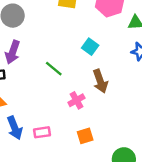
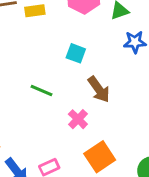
orange square: (85, 136) -> (100, 157), size x1.5

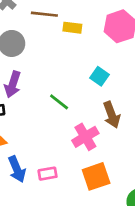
pink cross: (78, 119) -> (85, 137), size x1.4

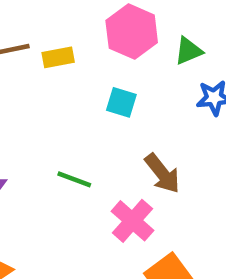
cyan square: (99, 76) -> (121, 102), moved

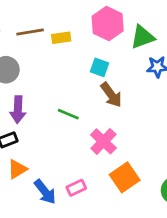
green triangle: (188, 51) -> (143, 37), size x1.4
brown arrow: (162, 173) -> (111, 95), moved

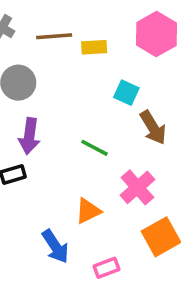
cyan square: (99, 67) -> (126, 93), moved
orange triangle: (17, 169) -> (88, 211), moved
pink rectangle: (76, 188) -> (107, 268), moved

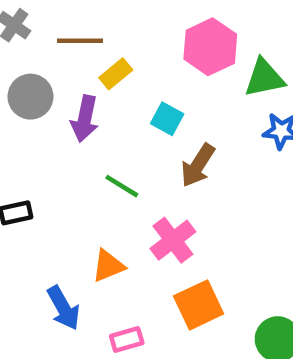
yellow rectangle: (94, 47) -> (116, 74), moved, turned -40
brown arrow: (153, 128) -> (198, 165), turned 60
purple arrow: (29, 136) -> (85, 119), moved

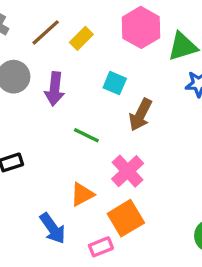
brown line: (80, 41) -> (46, 32), turned -36
yellow rectangle: (116, 74) -> (81, 38), moved
orange square: (199, 305) -> (126, 218), moved

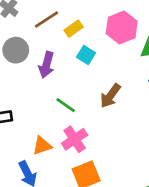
cyan square: (115, 83) -> (86, 55), moved
pink cross: (128, 171) -> (75, 139), moved
orange triangle: (82, 194) -> (42, 146), moved

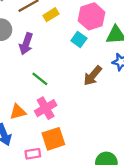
cyan square: (86, 55) -> (79, 39), moved
brown arrow: (110, 96) -> (93, 76), moved

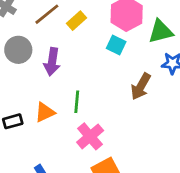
green line: (40, 79) -> (77, 102), turned 66
orange triangle: (18, 112) -> (45, 112), moved

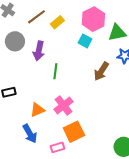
green line: (77, 102) -> (55, 71), moved
orange triangle: (45, 112) -> (37, 110), moved

